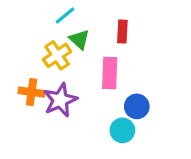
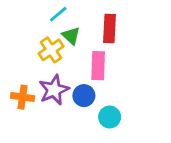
red rectangle: (122, 31) -> (110, 29), size x1.4
orange cross: (32, 92) -> (23, 97), moved
blue circle: (137, 106) -> (84, 96), moved

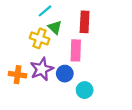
yellow cross: (51, 50) -> (39, 38), turned -36

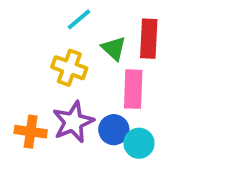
green triangle: (55, 27) -> (114, 48), moved
cyan circle: (85, 90) -> (139, 143), moved

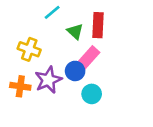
yellow cross: (69, 68) -> (29, 49), moved
pink rectangle: (133, 89) -> (88, 58), turned 40
blue circle: (114, 130) -> (75, 71), moved

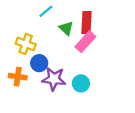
pink rectangle: (88, 58) -> (85, 42), moved
blue circle: (75, 71) -> (39, 63), moved
purple star: (48, 80) -> (54, 79), moved, turned 30

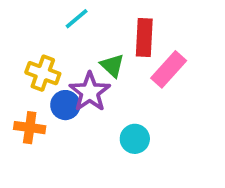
green triangle: (66, 28) -> (112, 66), moved
pink rectangle: (85, 42) -> (169, 69), moved
purple star: (54, 79) -> (90, 92), moved, turned 30

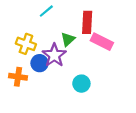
green triangle: (112, 66) -> (68, 39), turned 35
pink rectangle: (169, 69) -> (102, 42), turned 75

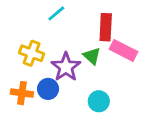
green triangle: (68, 39) -> (92, 56), moved, turned -35
blue circle: (40, 63) -> (48, 89), moved

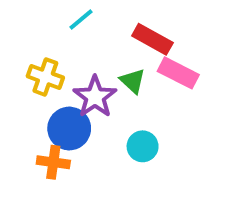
red rectangle: (106, 27) -> (152, 39), turned -64
blue circle: (48, 89) -> (69, 129), size x1.4
orange cross: (22, 93) -> (53, 162), moved

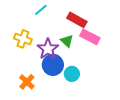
blue circle: (69, 129) -> (53, 65), moved
orange cross: (53, 162) -> (27, 82), turned 35

